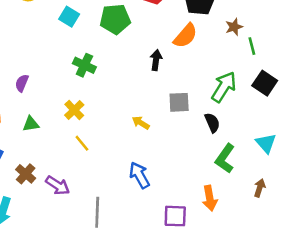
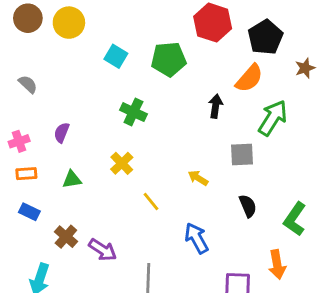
green arrow: (224, 87) -> (273, 118), moved
black semicircle: (212, 123) -> (248, 206), moved
yellow line: (82, 143) -> (151, 201), moved

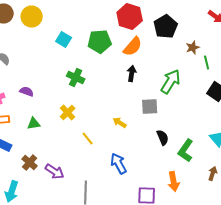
orange semicircle: (249, 78) -> (133, 46), moved
purple semicircle: (62, 133) -> (27, 92), turned 88
black semicircle: (248, 206) -> (163, 138), moved

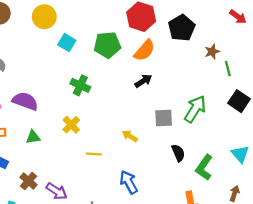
yellow circle: (32, 16) -> (44, 17), moved
black arrow: (132, 74) -> (143, 81), turned 49
green arrow: (171, 82) -> (195, 109), moved
purple semicircle: (27, 92) -> (25, 101), size x1.6
yellow line: (88, 138) -> (94, 154), turned -48

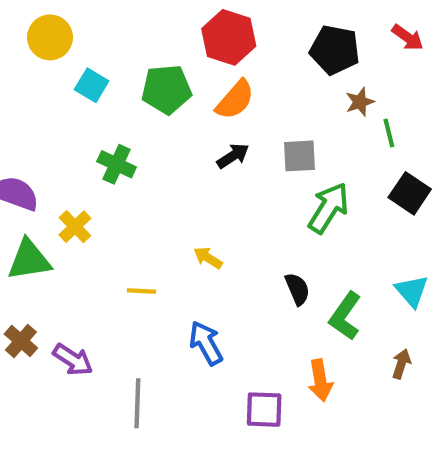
black pentagon: (182, 28) -> (335, 50), moved, turned -30
gray square: (164, 118) -> (299, 156), moved
yellow cross: (71, 125) -> (75, 227), moved
green triangle: (33, 137) -> (29, 260), size x1.6

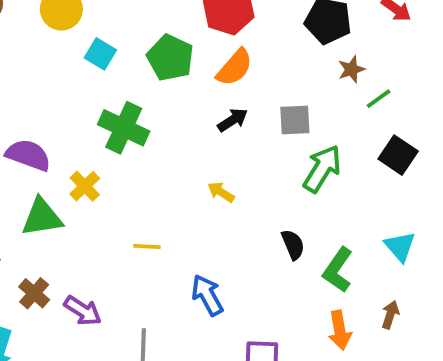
green pentagon: (166, 89) -> (170, 58), turned 30
green line: (389, 133) -> (379, 99), turned 68
green cross: (117, 164) -> (124, 128), size x1.4
yellow arrow: (208, 258) -> (221, 192), moved
orange arrow: (320, 380) -> (340, 330), moved

